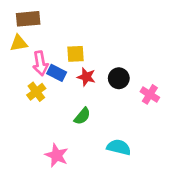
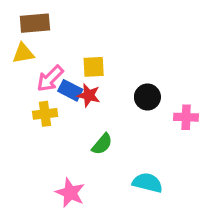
pink arrow: (40, 63) -> (50, 79), turned 55
red star: (86, 77) -> (89, 95), moved
yellow cross: (36, 92) -> (45, 114), turned 30
pink cross: (150, 94) -> (186, 117), turned -30

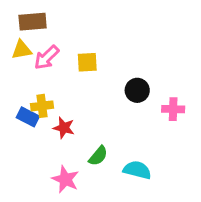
pink arrow: (50, 79) -> (47, 58), moved
blue rectangle: (70, 90) -> (28, 117), moved
red star: (89, 95) -> (64, 128), moved
green semicircle: (102, 144) -> (98, 156), moved

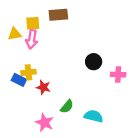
brown rectangle: (33, 22) -> (58, 15), moved
pink arrow: (47, 58) -> (32, 39), turned -36
yellow square: (87, 62) -> (33, 23), moved

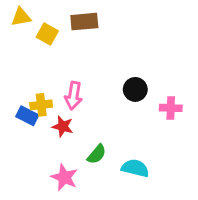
yellow square: (33, 23) -> (47, 34), turned 32
yellow triangle: (15, 34) -> (21, 17), moved
pink arrow: (32, 39) -> (74, 96), moved

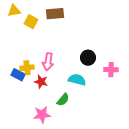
cyan semicircle: (135, 168) -> (77, 80), moved
pink star: (64, 177) -> (42, 115), turned -30

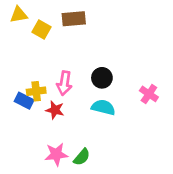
black circle: (88, 58) -> (102, 78), moved
pink cross: (111, 70) -> (149, 94), turned 32
green semicircle: (63, 100) -> (82, 157), moved

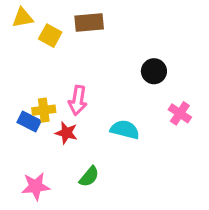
black circle: (102, 78) -> (154, 71), moved
pink star: (56, 154) -> (36, 186), moved
green semicircle: (82, 157) -> (89, 177), moved

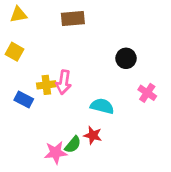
yellow square: (50, 36) -> (14, 52), moved
yellow cross: (44, 110) -> (46, 85), moved
red star: (66, 133) -> (93, 135), moved
pink star: (36, 186) -> (56, 153), moved

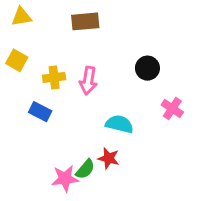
pink arrow: (64, 82) -> (88, 81), moved
yellow cross: (46, 85) -> (54, 77), moved
blue rectangle: (24, 99) -> (40, 112), moved

